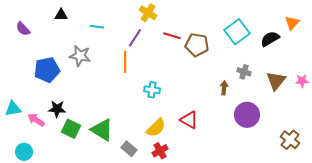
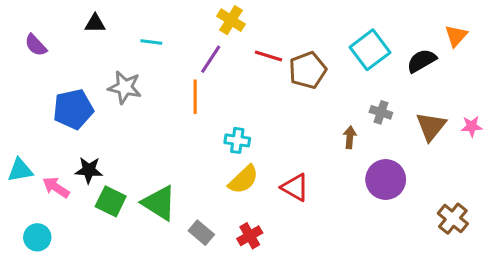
brown pentagon: (197, 45) -> (308, 70), turned -30
yellow semicircle: (156, 128) -> (244, 180), moved

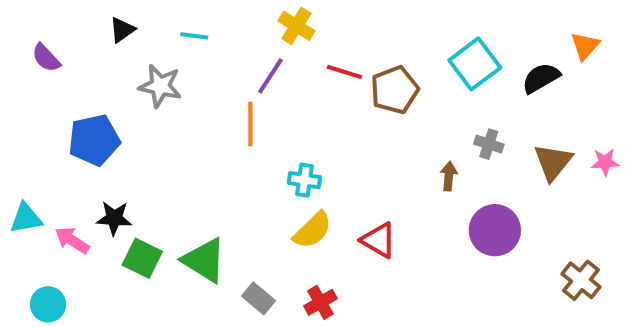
black triangle: (95, 23) -> (122, 30), turned -35
cyan line: (151, 42) -> (194, 36), moved
gray star: (125, 87) -> (160, 86), moved

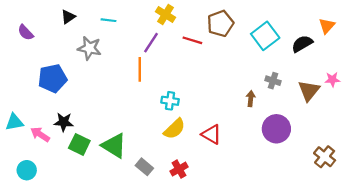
brown pentagon: (395, 90) -> (220, 24), moved
pink star: (605, 162) -> (332, 80), moved

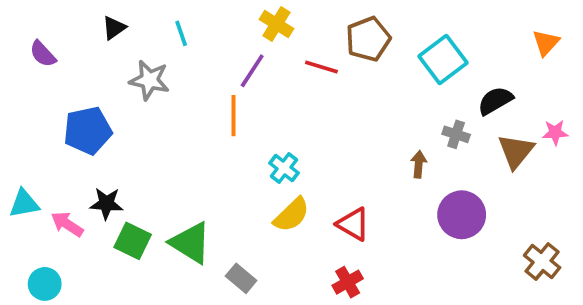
cyan line: (108, 20) -> (181, 33), turned 64
black semicircle: (302, 44) -> (495, 101), moved
cyan cross: (170, 101) -> (284, 168), turned 30
red cross: (179, 169) -> (348, 282), moved

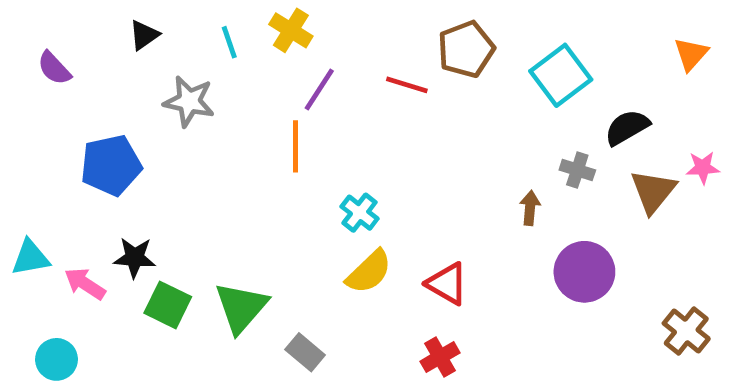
yellow cross: (277, 24) -> (291, 30), moved
green triangle: (191, 243) -> (241, 307), turned 39

